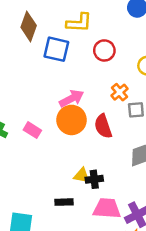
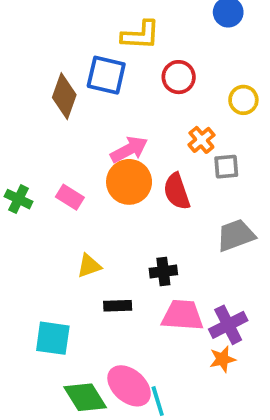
brown diamond: (29, 26) -> (64, 96), moved
yellow triangle: (82, 176) -> (89, 266), moved, turned -30

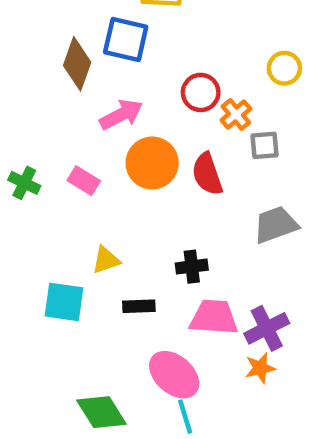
red circle: (179, 77) -> (201, 92), moved
pink arrow: (129, 149) -> (121, 114), moved
cyan square: (53, 338) -> (64, 302), moved
pink ellipse: (129, 386) -> (174, 375), moved

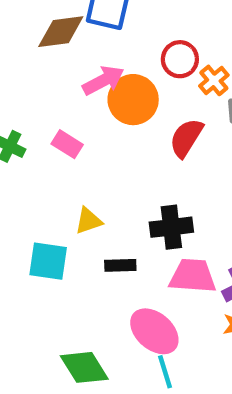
brown diamond: (77, 64) -> (61, 32), turned 63
orange circle: (152, 163) -> (133, 100), moved
red semicircle: (207, 174) -> (186, 138), turned 51
black cross: (192, 267) -> (171, 227), size x1.4

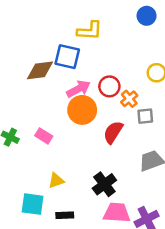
pink arrow: (103, 80) -> (78, 89), moved
black cross: (171, 227) -> (104, 184), turned -30
black rectangle: (120, 265) -> (65, 215), moved

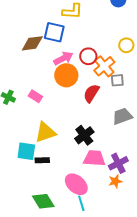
orange cross: (129, 99) -> (104, 66), size x1.5
yellow triangle: (56, 181) -> (45, 132), size x1.6
black rectangle: (65, 215) -> (42, 160), moved

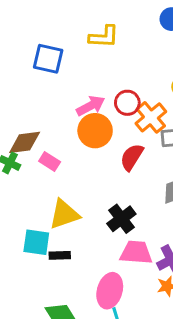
blue square: (54, 32) -> (48, 59), moved
brown diamond: (32, 43) -> (25, 142), moved
pink ellipse: (76, 184) -> (110, 291), turned 65

